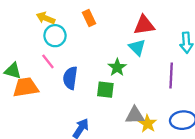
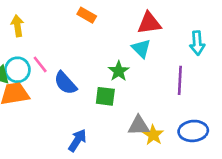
yellow arrow: (46, 18) -> (17, 26), moved, turned 60
orange rectangle: (89, 18) -> (87, 15), turned -35
cyan circle: (55, 36) -> (17, 70), moved
blue semicircle: (70, 78) -> (65, 83), turned -50

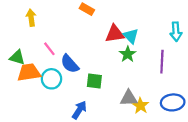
red triangle: (149, 23) -> (115, 34), moved
cyan circle: (17, 70) -> (51, 79), moved
green star: (119, 71) -> (128, 54), moved
green square: (105, 96) -> (94, 81), moved

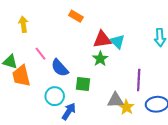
green star: (128, 54) -> (100, 59), moved
purple line: (162, 62) -> (139, 80), moved
orange trapezoid: (29, 72) -> (21, 76), turned -95
cyan circle: (51, 79) -> (55, 96), moved

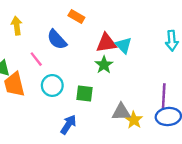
blue semicircle: (60, 68) -> (57, 40), moved
purple line: (139, 80) -> (164, 96), moved
cyan circle: (55, 96) -> (52, 85), moved

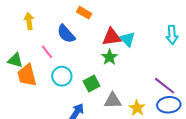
green square: (84, 94) -> (92, 84), turned -35
purple line: (164, 96) -> (165, 86), turned -55
gray triangle: (121, 112) -> (113, 101), moved

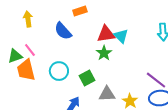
orange rectangle: (84, 13) -> (80, 11), turned -48
pink line: (47, 52) -> (30, 50), moved
green triangle: (15, 60) -> (15, 56), turned -35

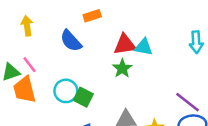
cyan triangle: (121, 36) -> (144, 47), turned -35
green square: (87, 78) -> (83, 97), moved, turned -35

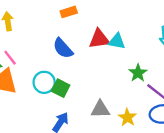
blue semicircle: (71, 41) -> (63, 48), moved
green star: (122, 68) -> (138, 73), moved

